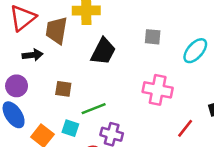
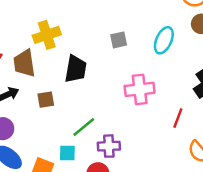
brown square: (63, 89) -> (46, 100), moved

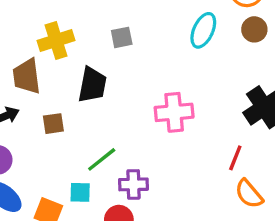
gray square: (119, 40) -> (122, 37), moved
cyan ellipse: (164, 40) -> (203, 30), moved
red line: (178, 118) -> (235, 158), moved

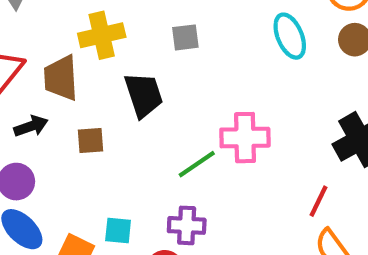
cyan ellipse: (203, 30) -> (290, 36), turned -52
black trapezoid: (92, 85) -> (144, 95), turned -33
green line: (102, 159) -> (197, 164), moved

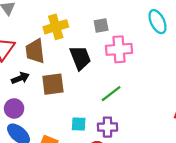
pink cross: (245, 138) -> (119, 49), moved
brown square: (91, 141) -> (53, 84), size x1.5
cyan square: (118, 230) -> (79, 124), moved

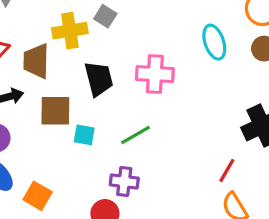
gray square: (101, 26) -> (105, 16), moved, turned 35
cyan square: (79, 124) -> (84, 135), moved

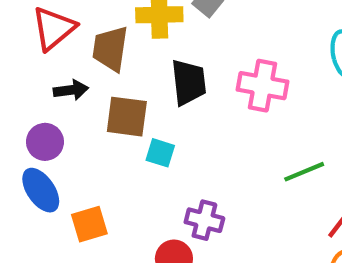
green line: (136, 135) -> (304, 172), moved
orange square: (38, 196) -> (89, 224), turned 36

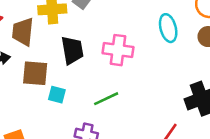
green line: (304, 172) -> (106, 99), moved

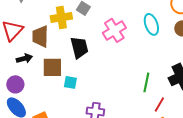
pink cross: (118, 50) -> (114, 30), moved, turned -35
green line: (106, 99) -> (146, 82), moved, turned -48

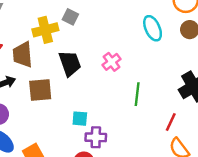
pink cross: (114, 30) -> (112, 62), moved, size x0.7
cyan square: (70, 82) -> (80, 119), moved
green line: (146, 82) -> (137, 94), moved

